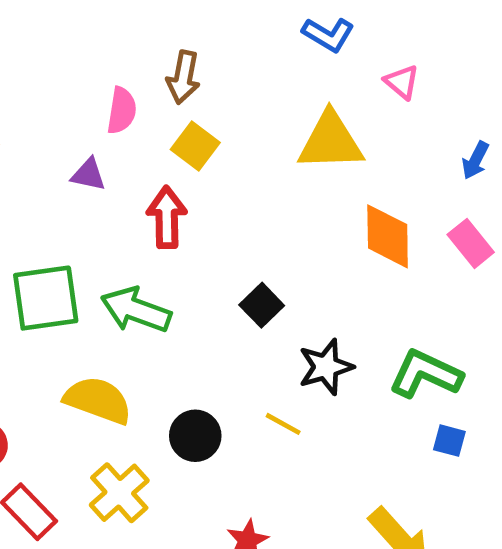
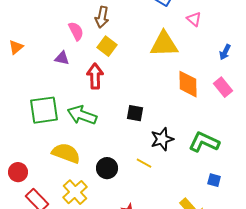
pink semicircle: (122, 110) -> (76, 31), turned -36
black square: (262, 305) -> (135, 113), turned -36
blue square: (449, 441) -> (214, 180), moved

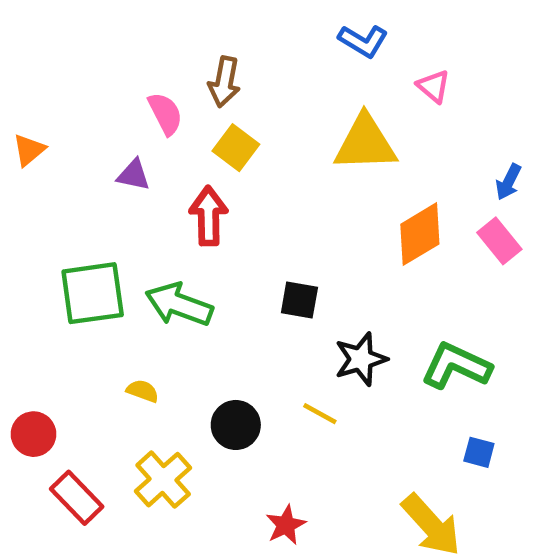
blue arrow: (225, 52) -> (508, 182), moved
orange diamond: (188, 84) -> (420, 234), turned 60
yellow semicircle: (66, 153) -> (143, 391), size x0.5

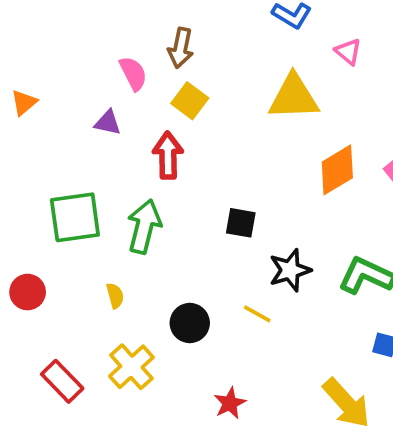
green arrow: (179, 305) -> (144, 226), turned 84
yellow semicircle: (143, 391) -> (115, 296), turned 55
red circle: (34, 434) -> (28, 292), moved

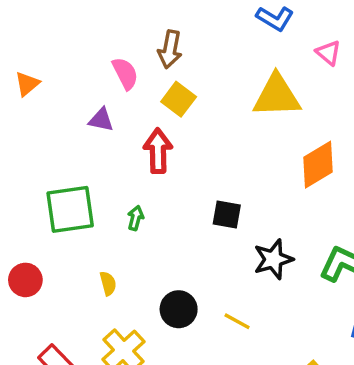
orange triangle: (24, 103) -> (27, 84), moved
green arrow: (144, 226) -> (136, 218), size x0.5
yellow line: (257, 314) -> (237, 321), moved

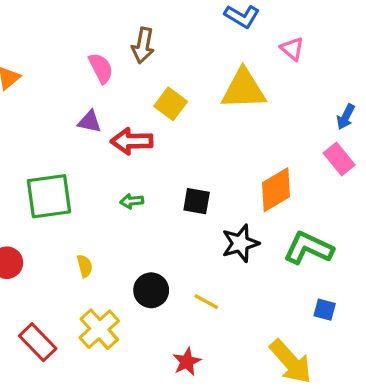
yellow square: (179, 99) -> (171, 104), moved
purple triangle: (101, 120) -> (90, 122), moved
red arrow: (158, 151) -> (132, 141), turned -90
orange diamond: (318, 165) -> (276, 190), moved
green arrow: (136, 218) -> (132, 201), moved, turned -110

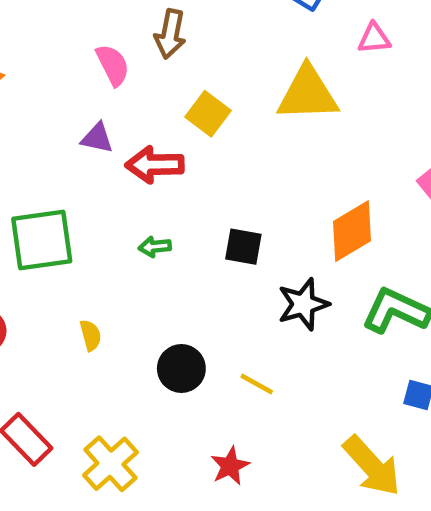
pink triangle: (292, 49) -> (374, 38), turned -45
yellow cross: (99, 329) -> (110, 464), moved

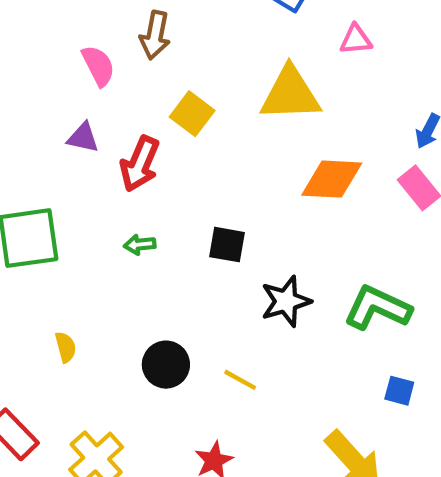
red arrow: (155, 165) -> (140, 164), turned -66
orange diamond: (352, 231) -> (332, 179), moved, turned 34
yellow semicircle: (91, 335) -> (66, 347), moved

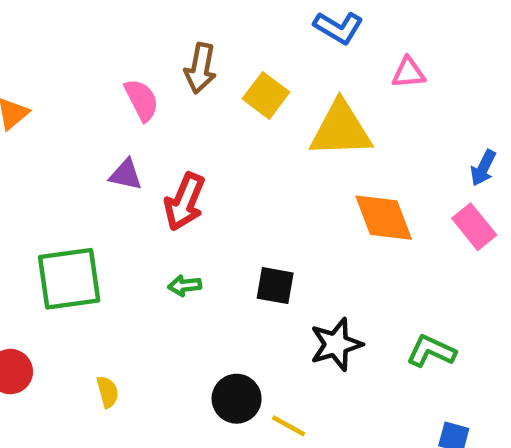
yellow square: (192, 114) -> (266, 95), moved
orange diamond: (332, 179) -> (384, 218), turned 66
green L-shape: (378, 308) -> (431, 351), size x0.7
black circle: (166, 365) -> (237, 399), moved

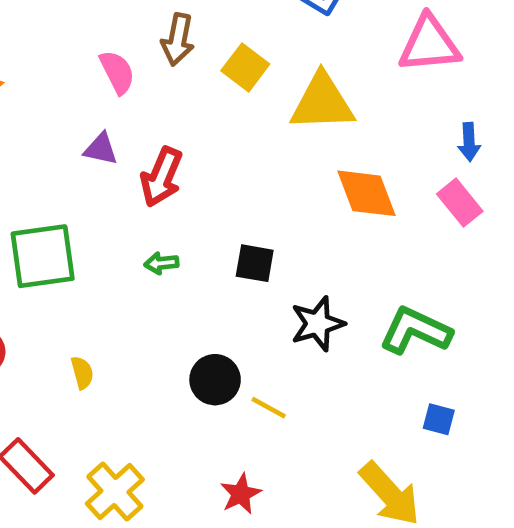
pink triangle: (409, 73) -> (429, 44), moved, size x1.8
blue arrow: (483, 168) -> (469, 142), turned -30
green L-shape: (431, 351) -> (415, 331), size x1.4

